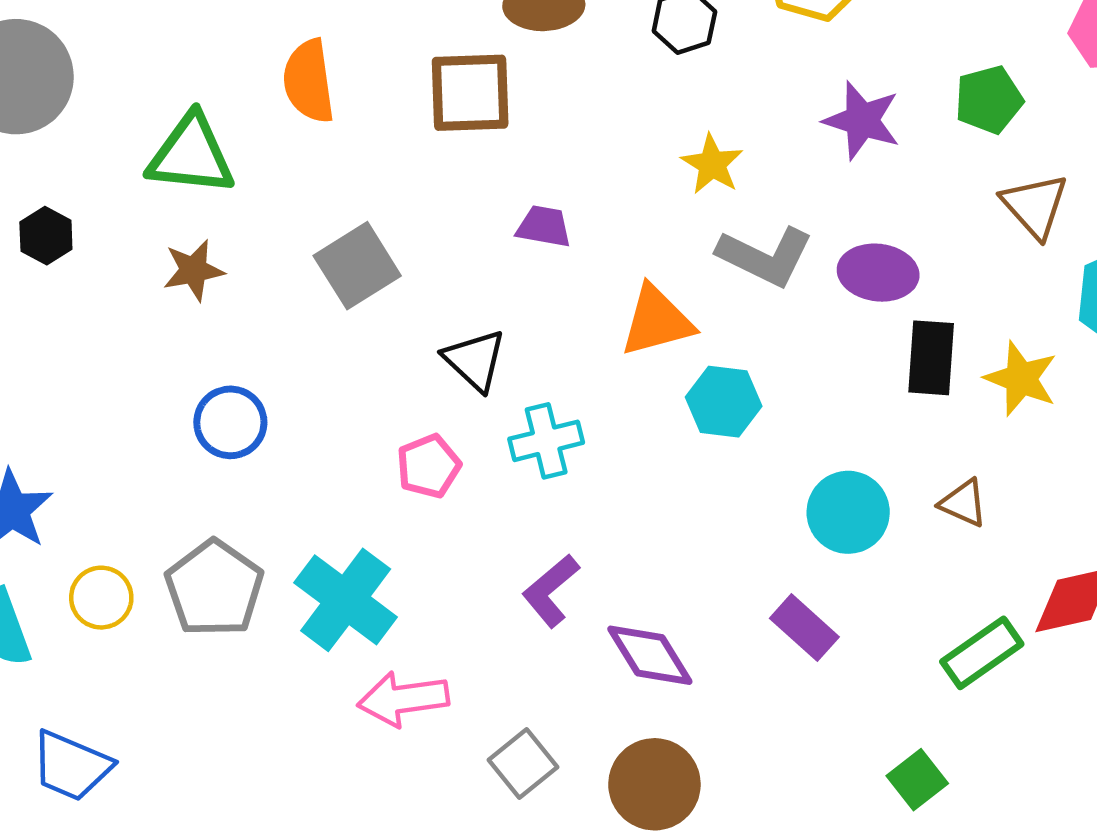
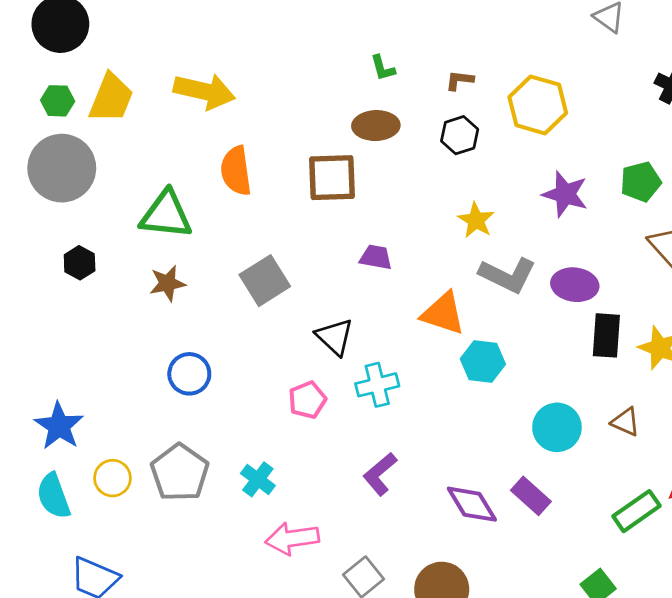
orange triangle: (657, 321) -> (443, 313), turned 33
cyan cross: (346, 600) -> (258, 479), size x0.6
purple diamond: (650, 655) -> (472, 504), moved

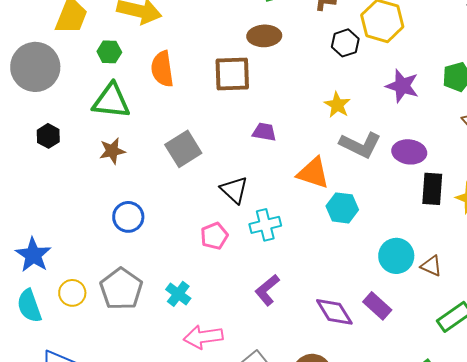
green hexagon: (58, 101) -> (109, 52), moved
black hexagon: (460, 135) -> (345, 43), moved
brown triangle: (626, 422) -> (431, 266), moved

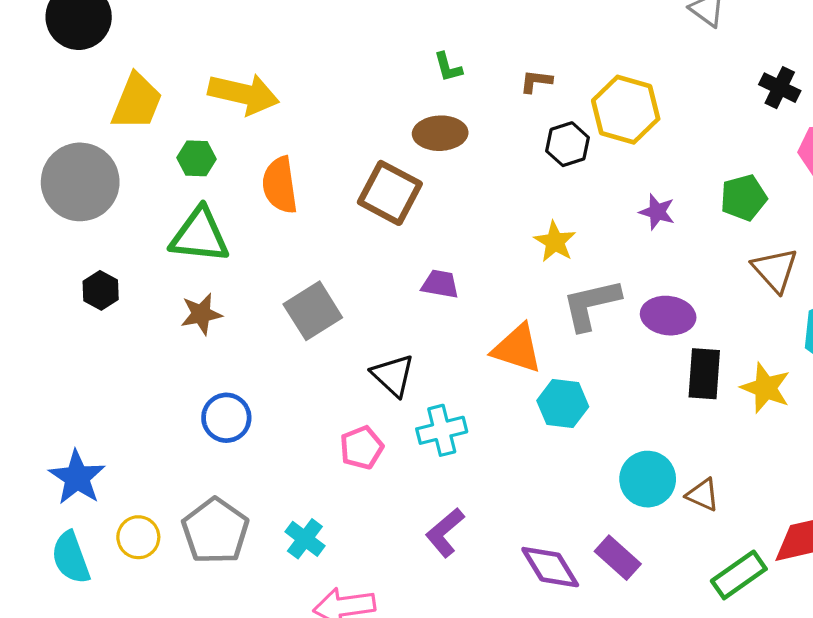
brown square: (232, 74) -> (390, 193), turned 30
purple star: (402, 86) -> (657, 212), size x0.7
gray L-shape: (360, 145) -> (591, 305), turned 141

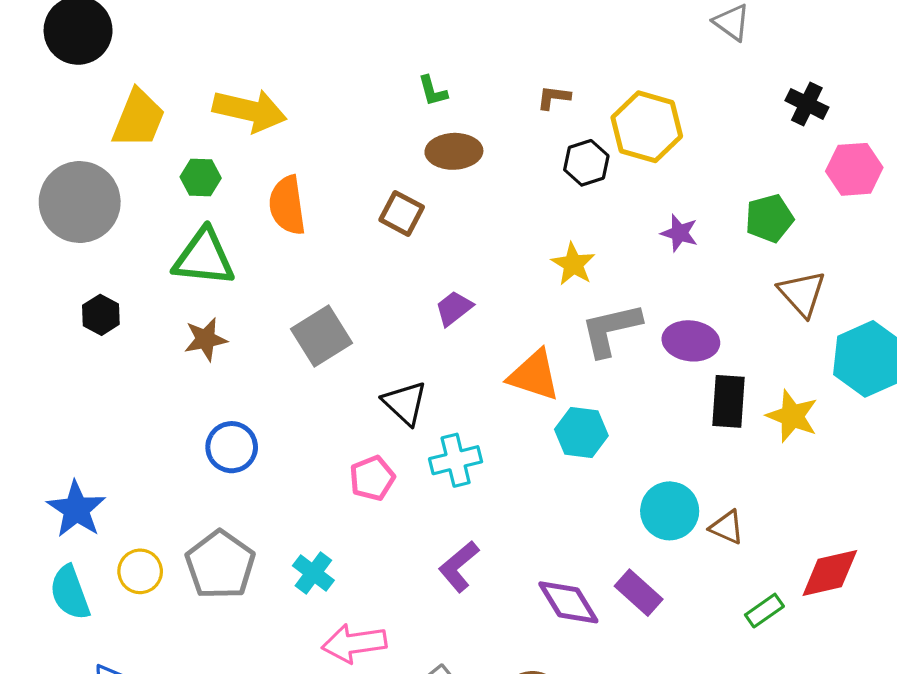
green L-shape: (448, 67) -> (433, 91), moved
brown square: (390, 193) -> (402, 213), size x0.7
purple trapezoid: (440, 284) -> (454, 308), turned -48
green rectangle: (739, 575) -> (764, 611), size x0.7

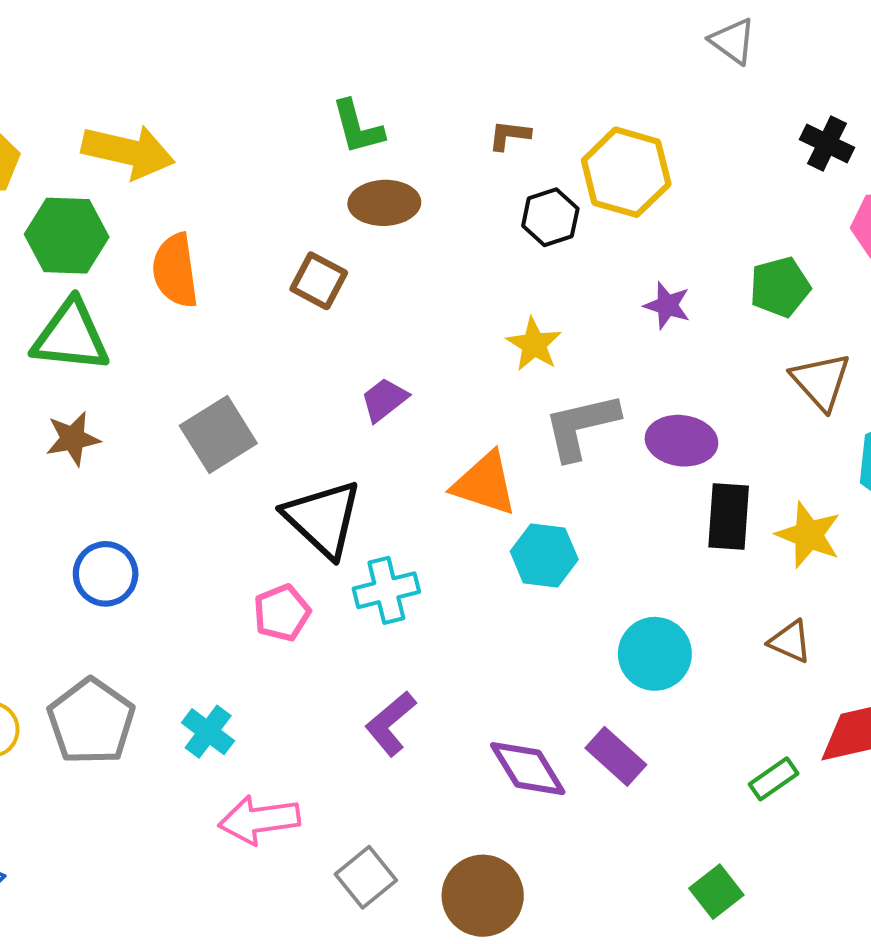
green L-shape: (433, 91) -> (358, 127), size x1.4
green hexagon: (201, 177) -> (67, 236), size x1.6
black triangle: (405, 403) -> (323, 519), size x1.4
brown triangle: (727, 527) -> (790, 642), moved

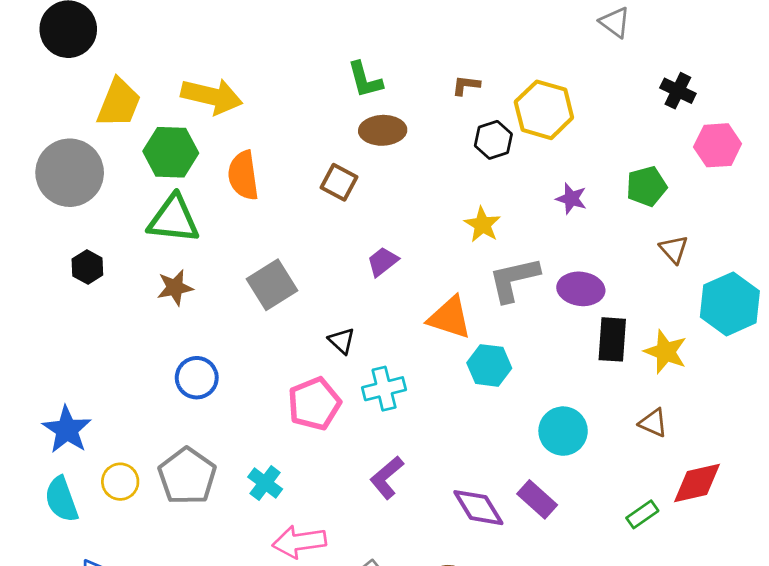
brown triangle: (821, 381) -> (674, 249), size x0.7
black triangle: (323, 519) -> (342, 341), size x0.5
pink pentagon: (282, 613) -> (314, 404), size x1.4

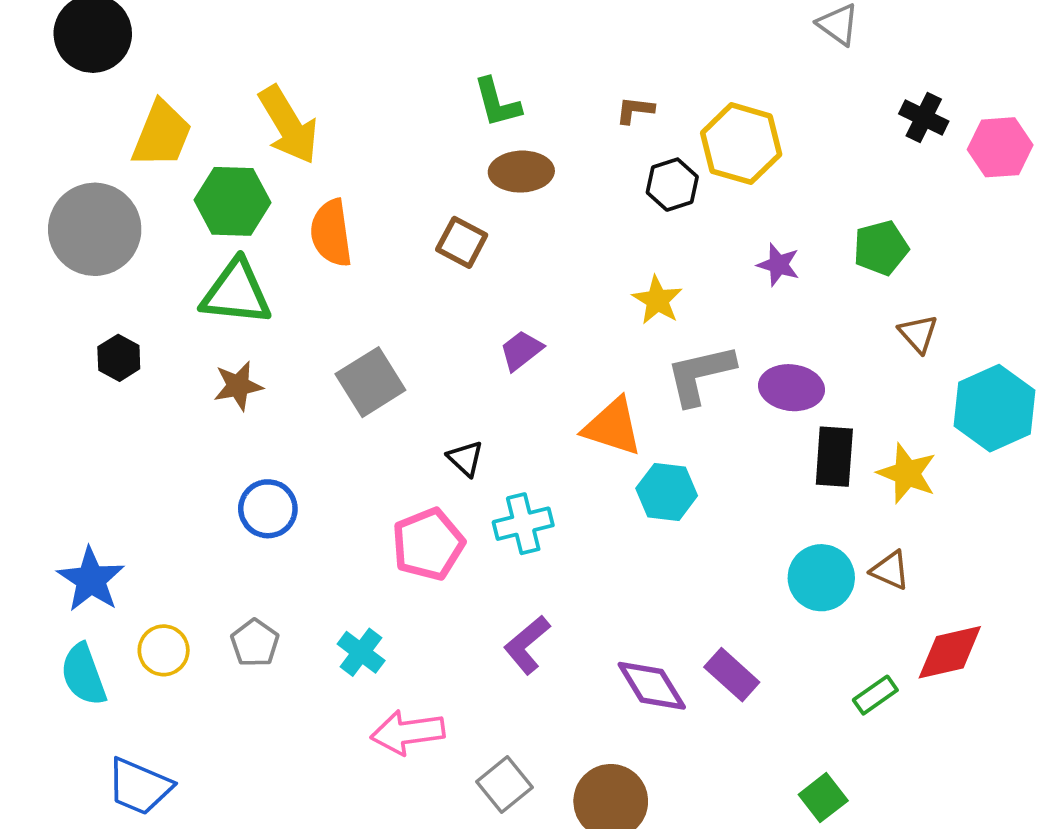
yellow arrow: (212, 96) -> (288, 125), turned 46
pink hexagon: (718, 145) -> (1000, 147), moved
cyan circle: (563, 431) -> (821, 578), moved
gray pentagon: (187, 476) -> (255, 643), size x0.6

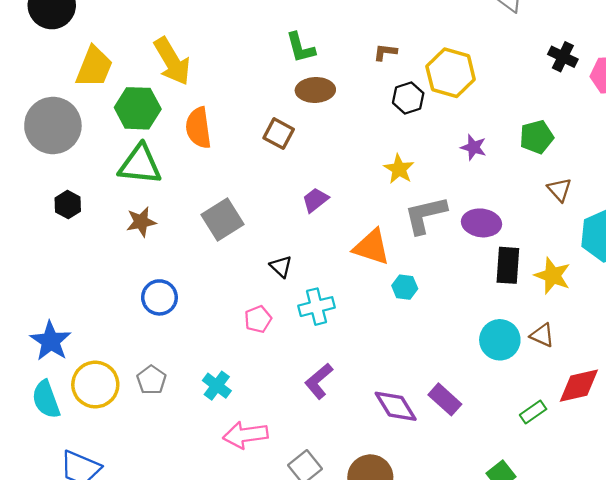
cyan hexagon: (667, 492) -> (405, 287), size x0.7
pink pentagon: (428, 544) -> (258, 319), size x0.6
yellow circle: (164, 650) -> (95, 385), size x1.5

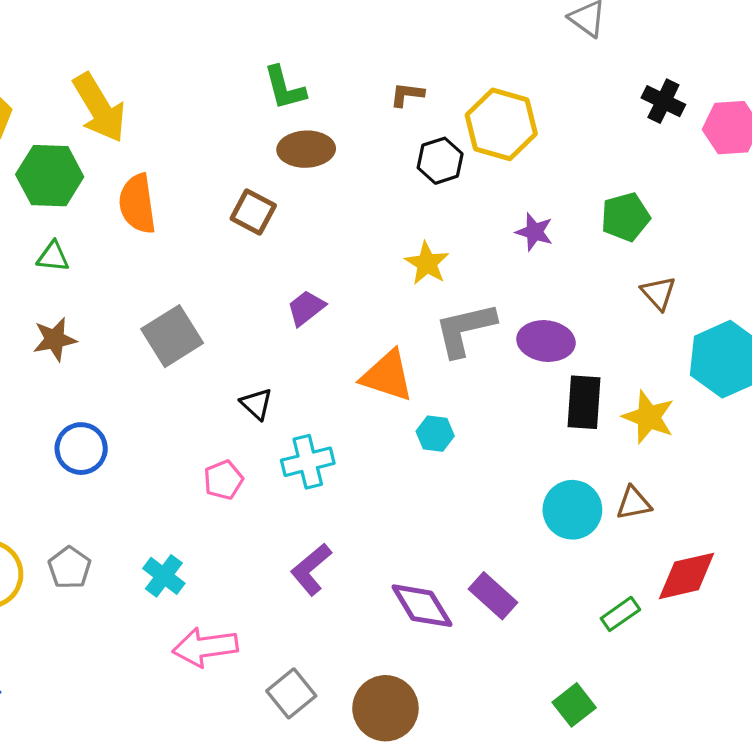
green triangle: (140, 164) -> (53, 257), size x0.5
brown triangle: (542, 335) -> (634, 503), turned -35

